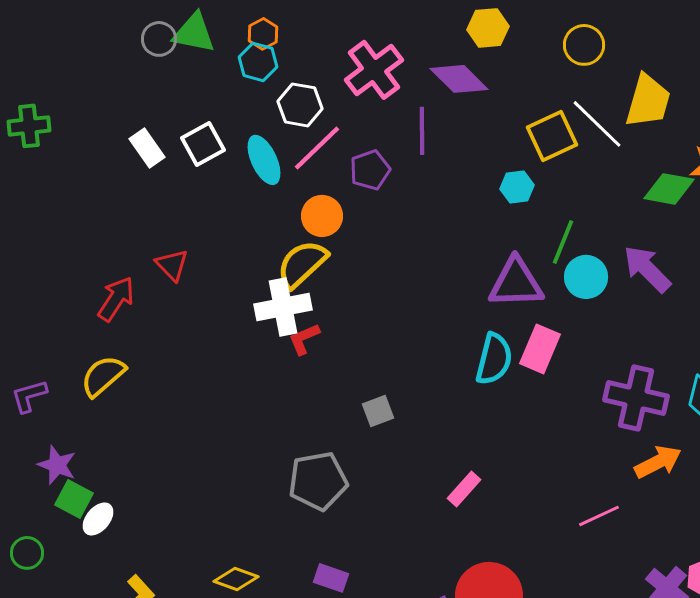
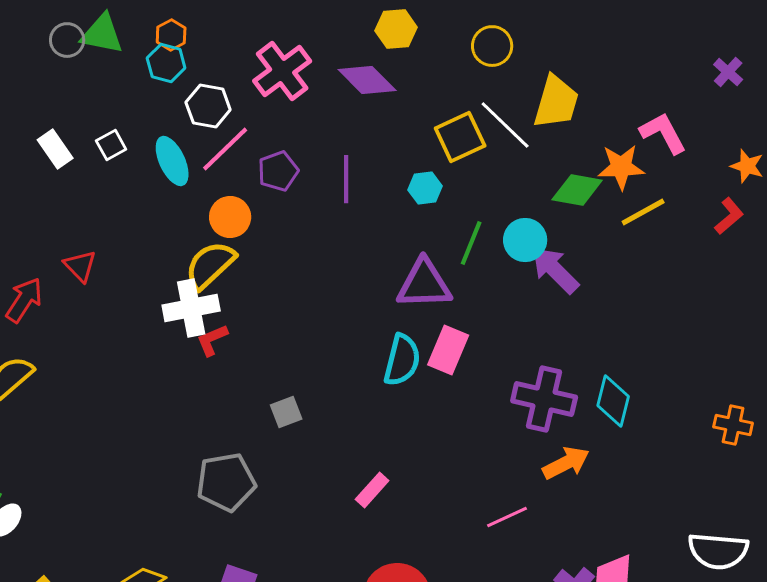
purple line: (422, 131) -> (346, 179), moved
white square: (203, 144) -> (111, 145), size x0.7
cyan circle: (586, 277) -> (525, 240), moved

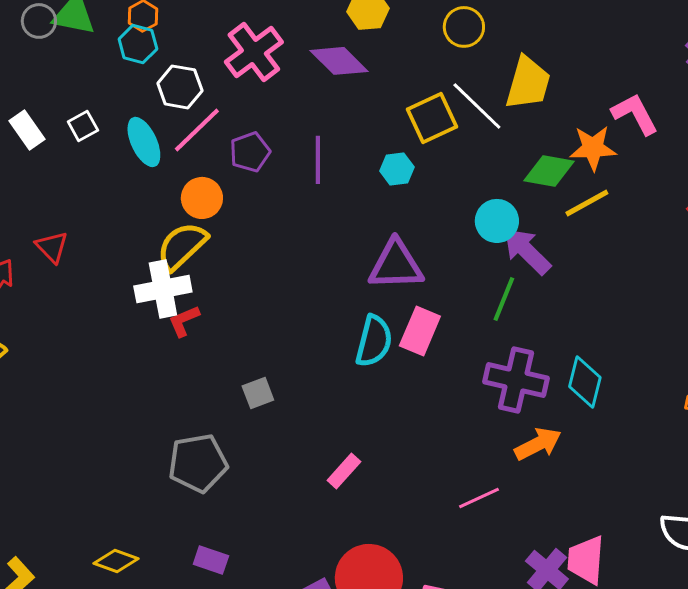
yellow line: (643, 212) -> (587, 203), moved
green line: (471, 243) -> (504, 299), moved

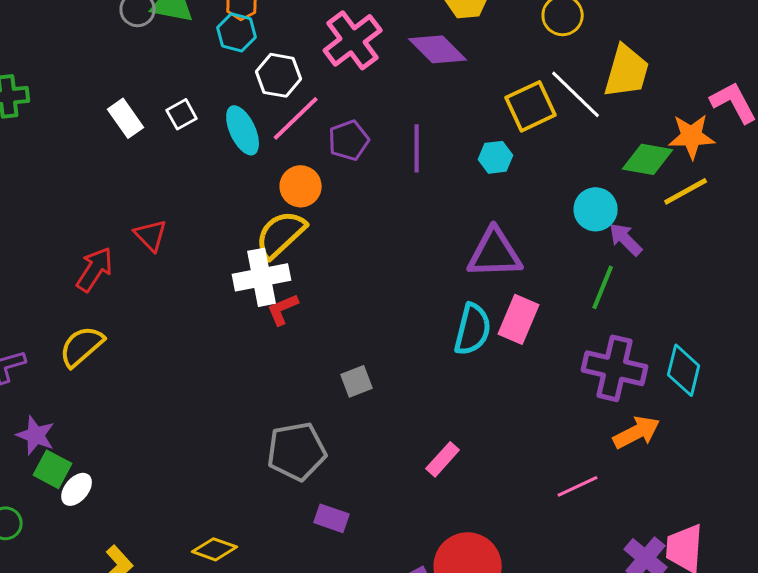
purple arrow: (527, 251) -> (626, 239), size x0.7
purple rectangle: (211, 560) -> (332, 518), moved

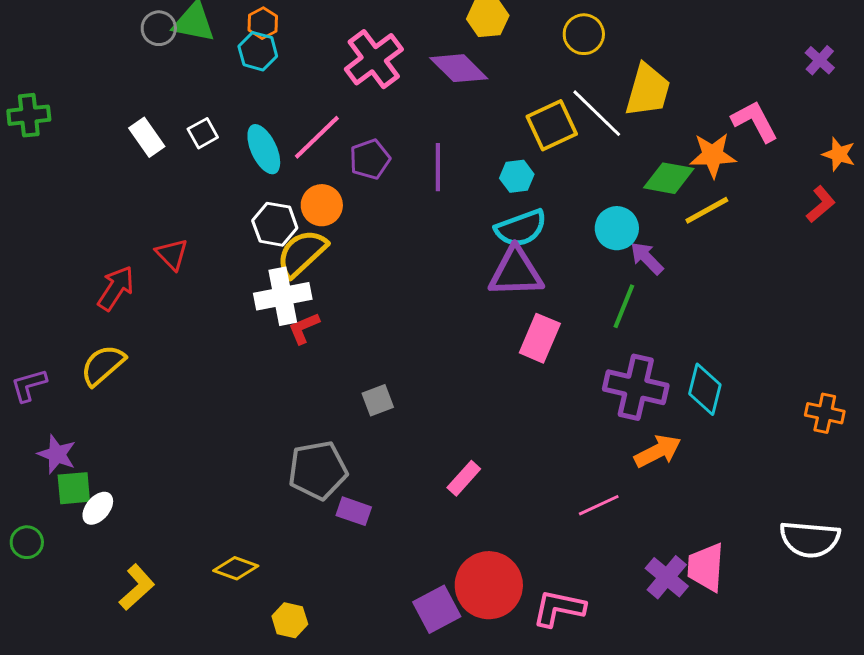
white hexagon: (279, 75) -> (275, 224), moved
cyan semicircle: (473, 329) -> (521, 228), moved, turned 56
green square: (53, 469) -> (74, 488), turned -33
purple rectangle: (332, 518) -> (354, 511), moved

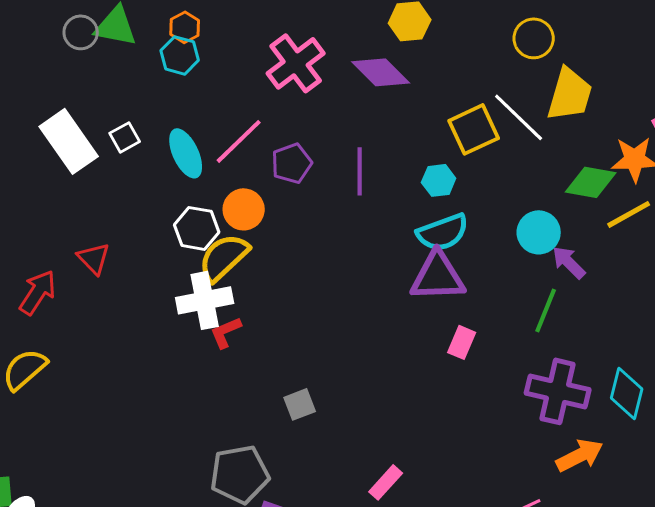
yellow circle: (584, 34) -> (534, 38), moved
white rectangle: (147, 137) -> (69, 141), size x1.6
pink rectangle: (540, 338) -> (462, 342), size x0.7

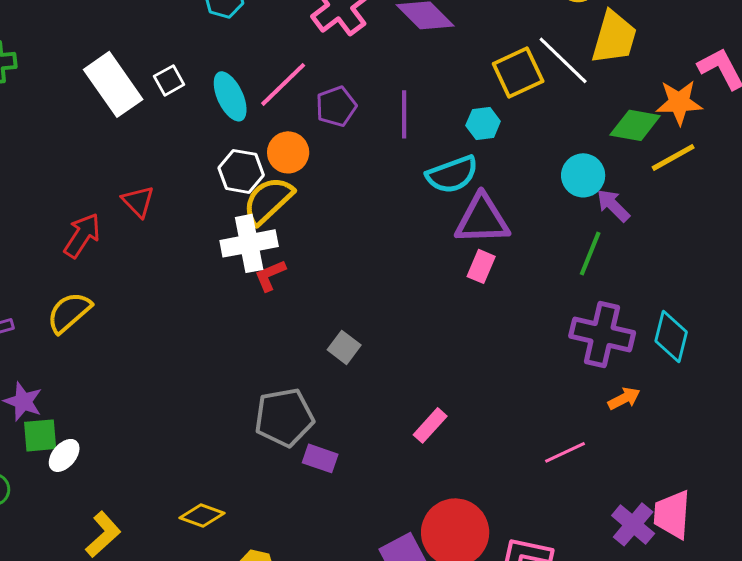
cyan semicircle: (443, 232) -> (452, 174), moved
pink rectangle: (462, 342) -> (481, 266), moved
gray square: (300, 404) -> (344, 347), turned -32
orange arrow: (580, 455) -> (624, 398), size x0.7

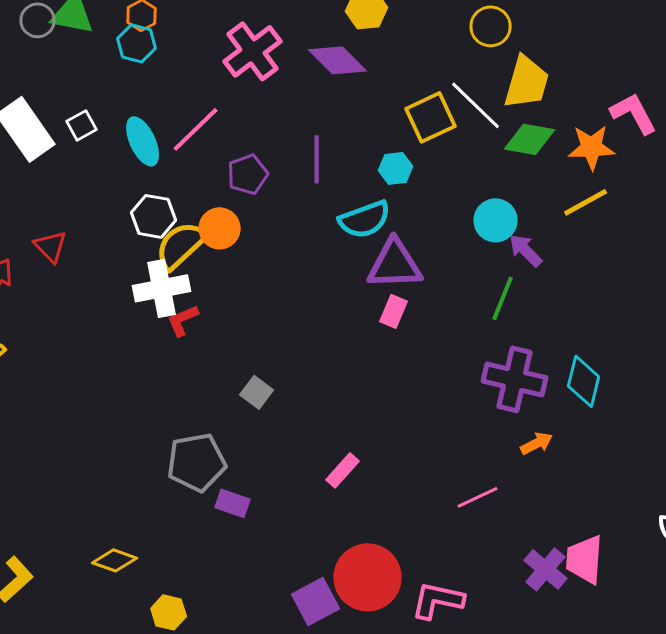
purple pentagon: (336, 106) -> (248, 174), moved
green diamond: (635, 125) -> (530, 139), moved
orange circle: (288, 152) -> (220, 228), moved

